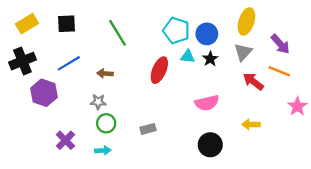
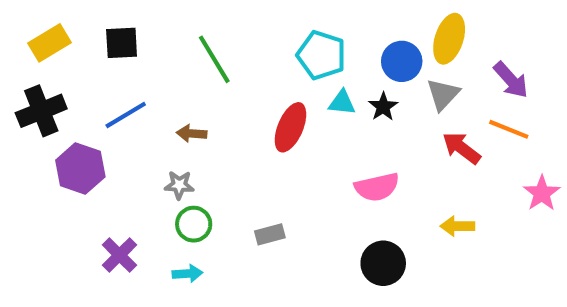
blue circle: (207, 34) -> (402, 61), moved

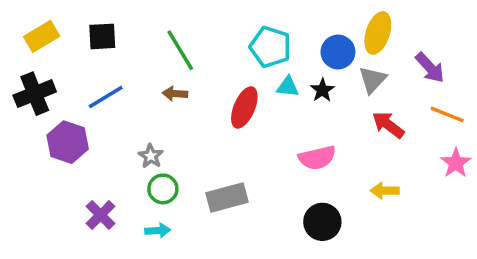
orange line: (509, 129) -> (447, 114), moved
brown arrow: (192, 133) -> (175, 94), moved
gray star: (179, 185) -> (151, 156), turned 30
gray rectangle: (270, 234) -> (227, 198), size x1.6

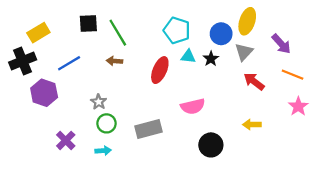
yellow rectangle: (42, 36) -> (38, 33), moved
black square: (102, 36) -> (88, 24), moved
pink semicircle: (317, 158) -> (193, 106), moved

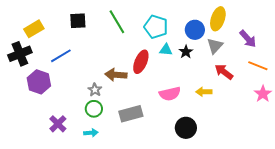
green line: (118, 33) -> (117, 22), moved
brown arrow: (114, 61) -> (116, 75), moved, size x1.5
gray star: (99, 102) -> (95, 90), moved
yellow arrow: (252, 125) -> (204, 92), moved

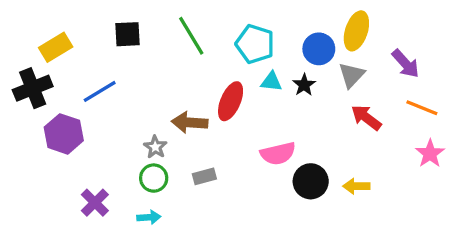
yellow arrow: (204, 92) -> (356, 186), moved
gray rectangle: (131, 114) -> (204, 176), moved, size x0.6
black circle: (186, 128) -> (311, 181), moved

